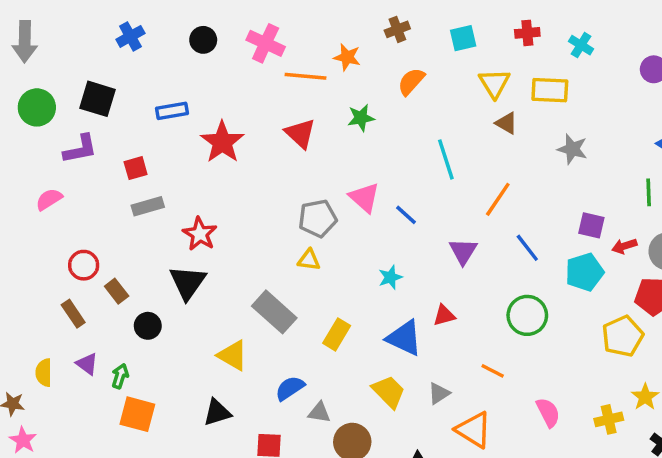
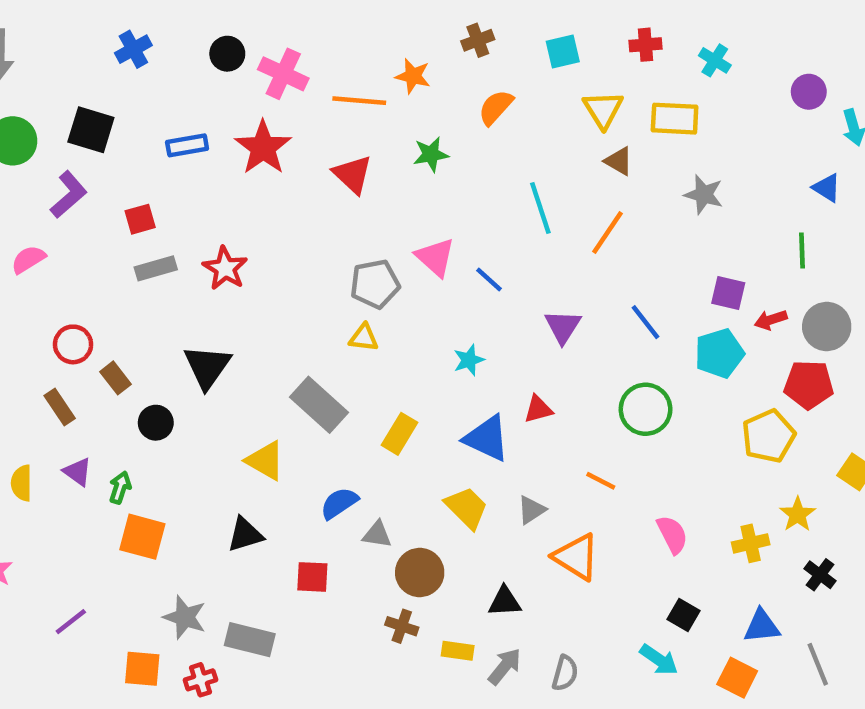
pink cross: (266, 43) -> (283, 74), moved
red star: (222, 142) -> (263, 148), moved
purple L-shape: (80, 149) -> (69, 195), turned -30
orange line: (498, 199) -> (607, 233), moved
red star: (200, 234) -> (225, 268), moved

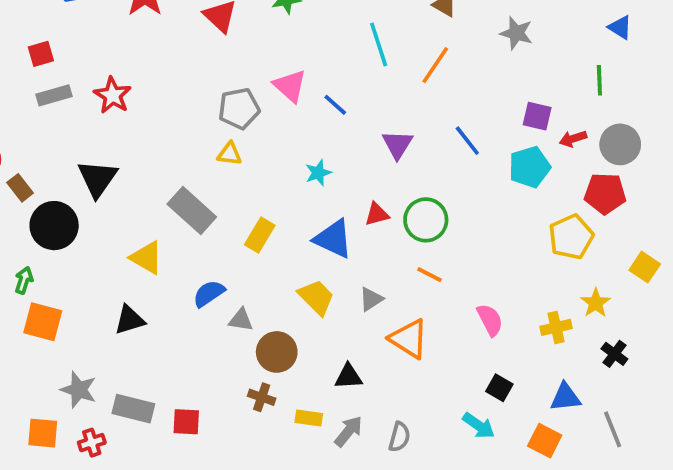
green circle: (646, 409) -> (426, 220), moved
black circle: (156, 423) -> (54, 226), size x1.6
red square: (312, 577) -> (186, 422), moved

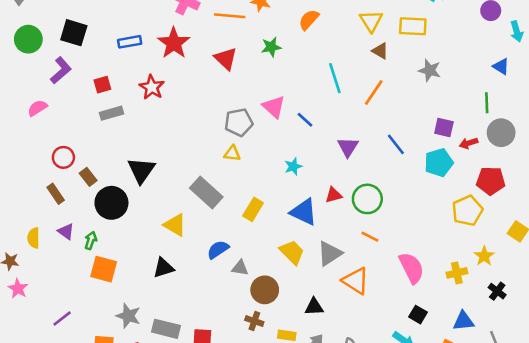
red star: (113, 95) -> (152, 87), moved
gray circle: (620, 144) -> (501, 133), moved
gray triangle: (371, 299) -> (330, 253), size x1.5
pink semicircle: (490, 320) -> (411, 268), size x1.4

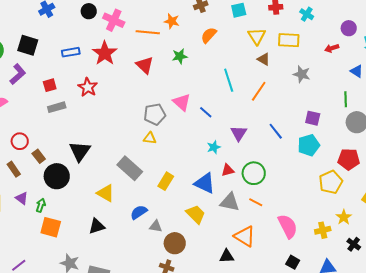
red arrow: (469, 143) -> (332, 48), moved
cyan star: (293, 166) -> (214, 147), moved
gray triangle: (330, 253) -> (230, 202), moved, turned 45
black triangle: (314, 307) -> (227, 256), moved

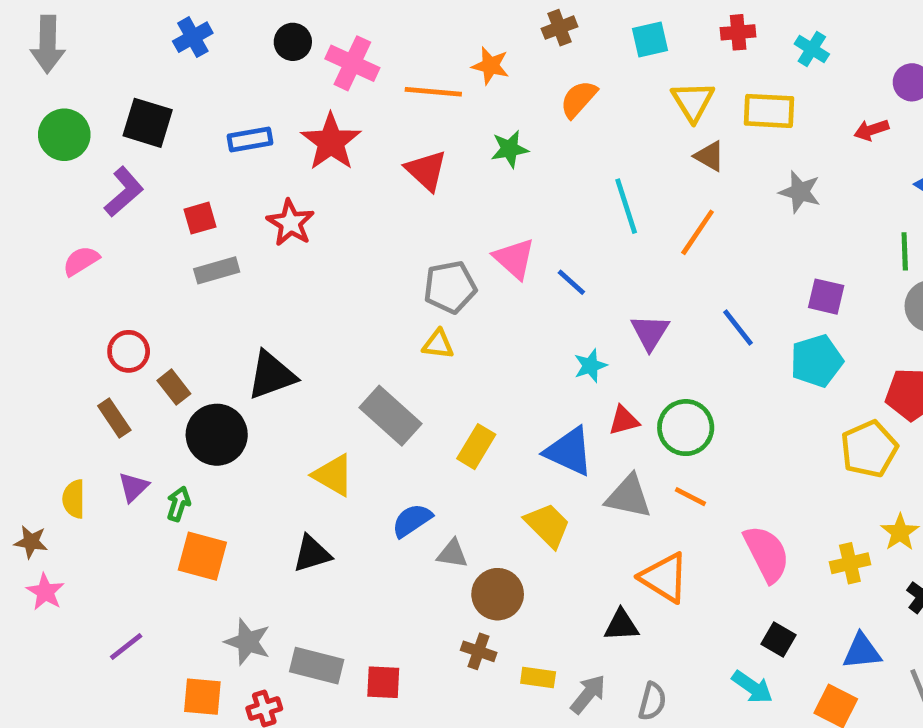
black triangle: (80, 151) -> (271, 375), turned 35
purple triangle: (22, 198) -> (133, 487), turned 40

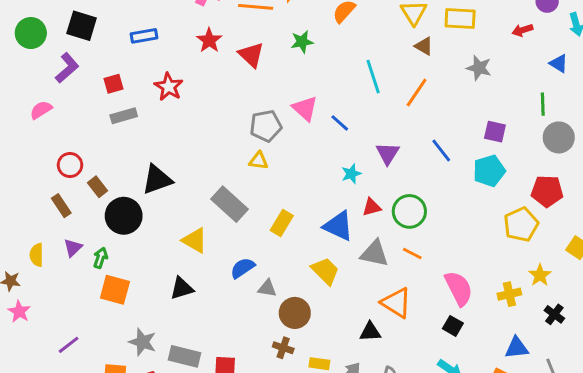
red star: (331, 142) -> (209, 40), moved, size x0.7
black square: (779, 639) -> (453, 326), moved

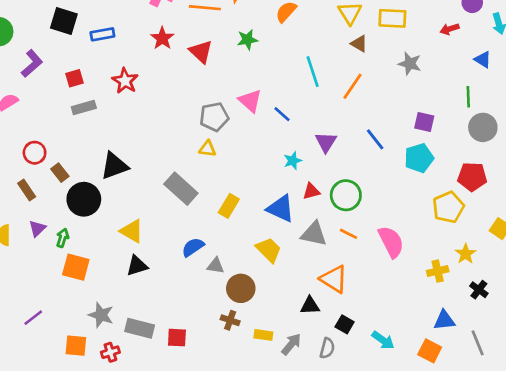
black square: (82, 26) -> (64, 21), moved
yellow triangle: (195, 240) -> (132, 231), moved
pink semicircle: (459, 288) -> (391, 242), moved
black square: (453, 326) -> (345, 324), moved

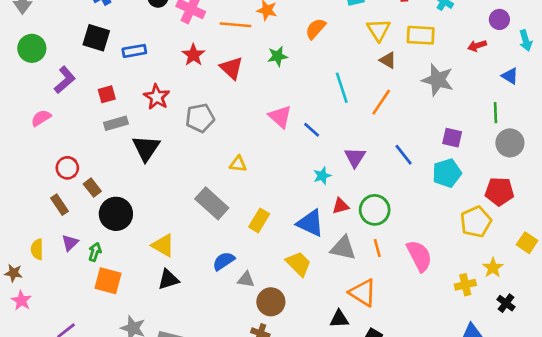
gray star: (410, 64) -> (438, 80), size x1.4
gray pentagon: (214, 117) -> (200, 118), moved
black triangle: (114, 166) -> (146, 148), moved, turned -36
orange line: (349, 234) -> (377, 248), turned 48

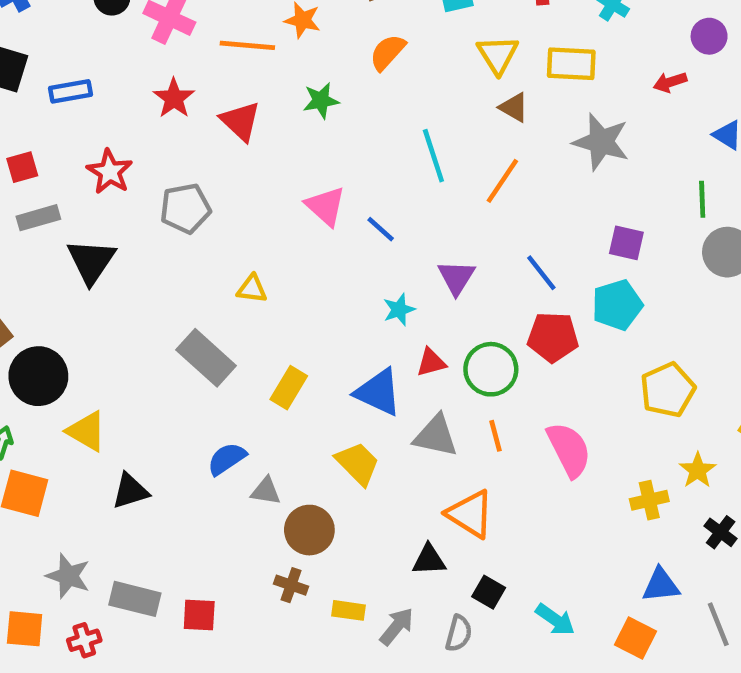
red pentagon: (499, 191) -> (553, 337), moved
yellow triangle: (163, 245) -> (87, 431), moved

